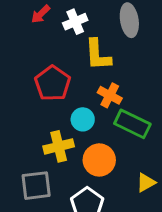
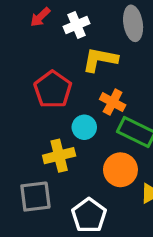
yellow L-shape: (98, 55) -> (100, 60), turned 104
orange circle: (99, 160) -> (120, 170), moved

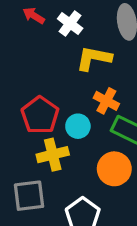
red arrow: (40, 17) -> (34, 16), turned 75
white cross: (76, 25) -> (70, 23), turned -30
red pentagon: (53, 89) -> (40, 115), moved

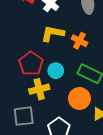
yellow L-shape: (94, 58) -> (53, 33), moved
orange cross: (106, 101) -> (79, 41), moved

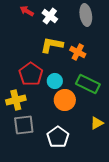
yellow cross: (39, 89) -> (16, 100), moved
orange circle: (79, 98) -> (65, 100), moved

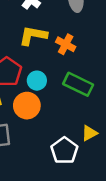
orange circle: (65, 100) -> (27, 106), moved
white pentagon: (58, 137) -> (64, 151), moved

